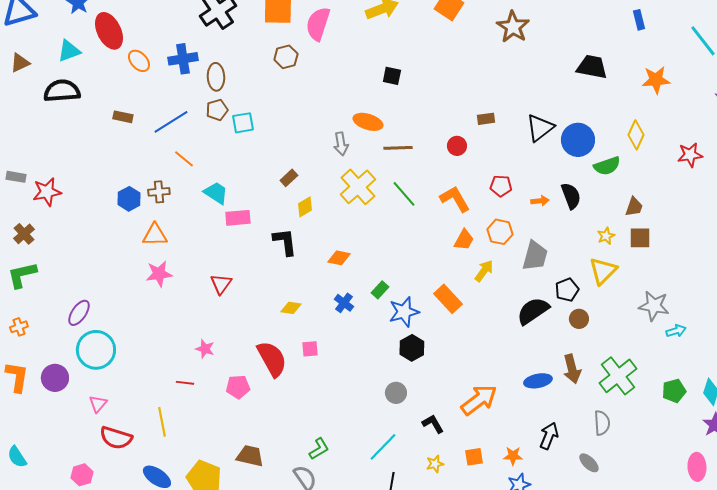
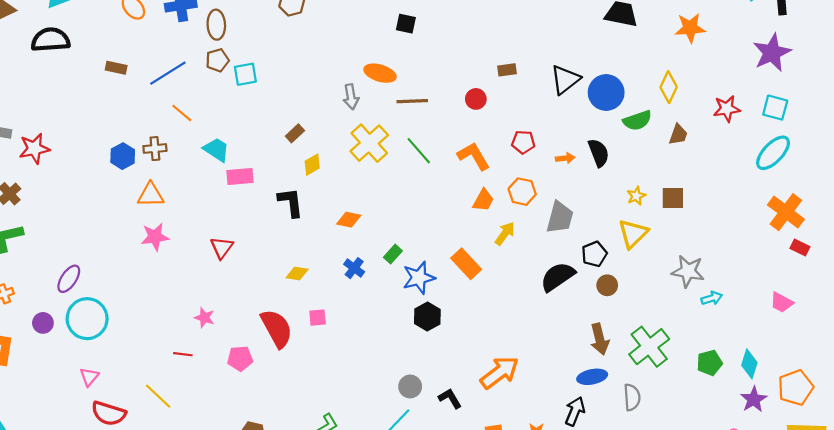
brown trapezoid: (634, 207) -> (678, 135), moved
purple circle: (55, 378) -> (43, 323), moved, size x0.7
blue ellipse: (538, 381) -> (592, 377), moved
gray circle: (396, 393) -> (410, 386), moved
yellow line: (162, 422) -> (158, 396), turned -36

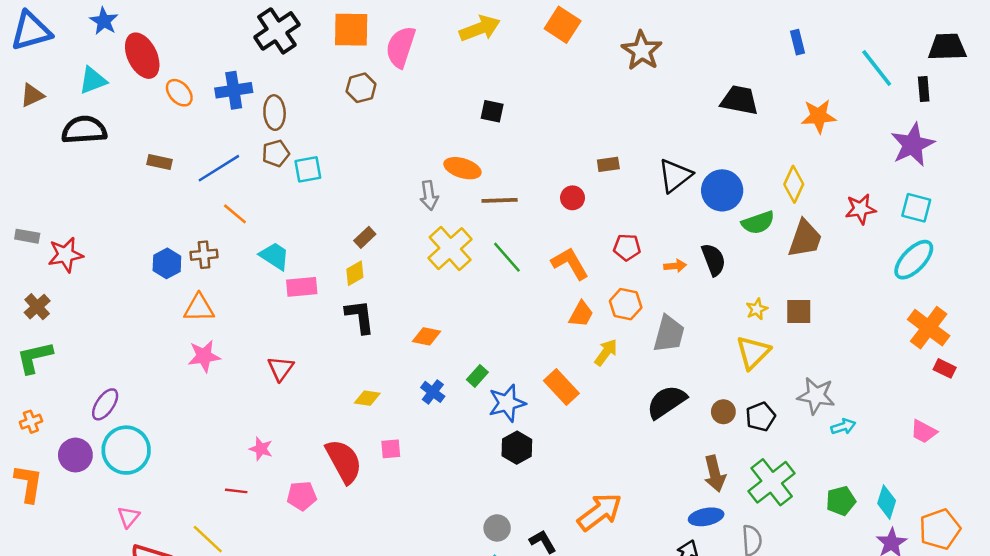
brown trapezoid: (678, 135) -> (805, 239), size x1.6
yellow diamond: (312, 165) -> (355, 273), moved
black pentagon: (594, 254) -> (760, 417), moved
purple circle: (43, 323) -> (75, 455), size x1.4

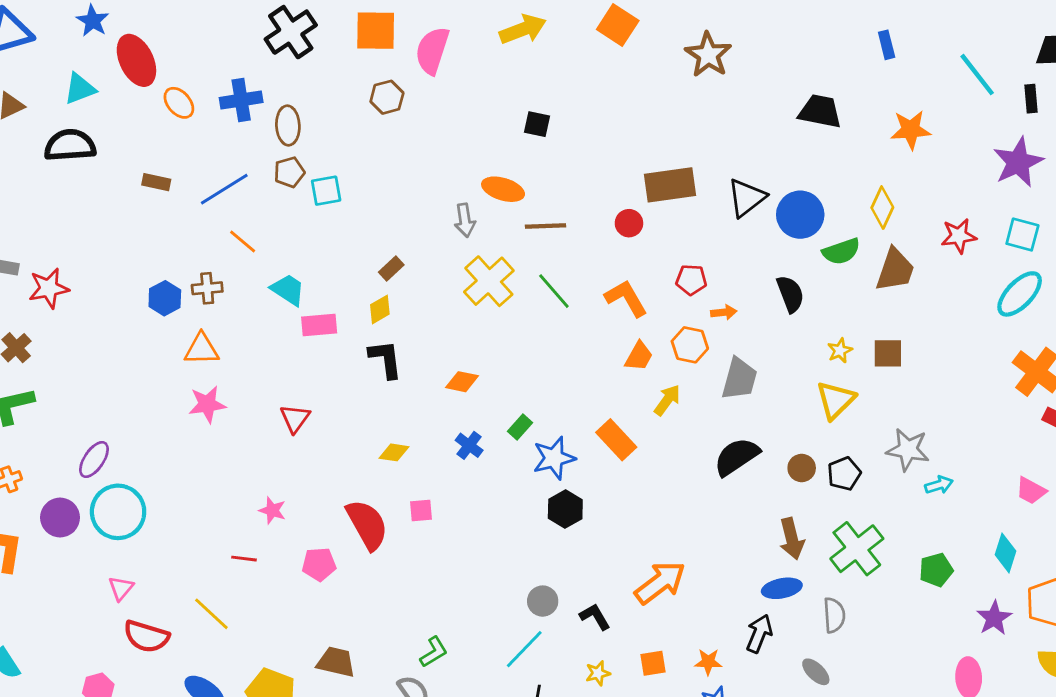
brown rectangle: (608, 164) -> (670, 185), size x2.0
orange arrow: (675, 266) -> (724, 312), moved
cyan diamond: (887, 502) -> (1005, 553), moved

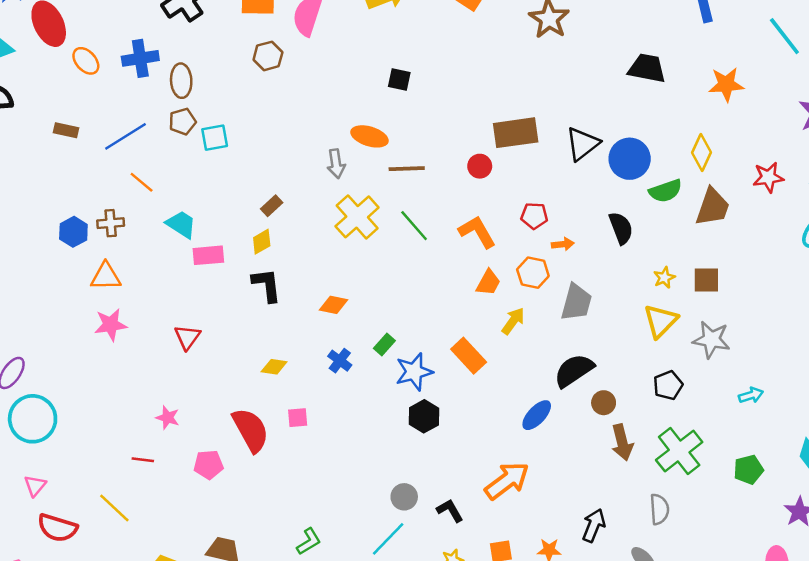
gray star: (908, 450) -> (711, 340), moved
brown circle: (802, 468) -> (604, 403), moved
blue ellipse: (782, 588) -> (537, 415), moved, turned -36

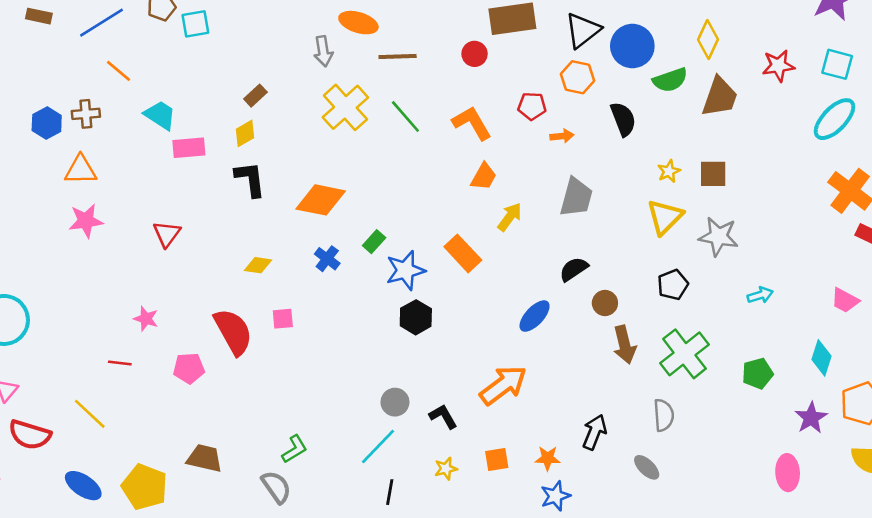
orange hexagon: (533, 273) -> (578, 77), moved
orange diamond: (334, 305) -> (321, 200), size x1.6
black semicircle: (574, 371) -> (574, 269), size x0.7

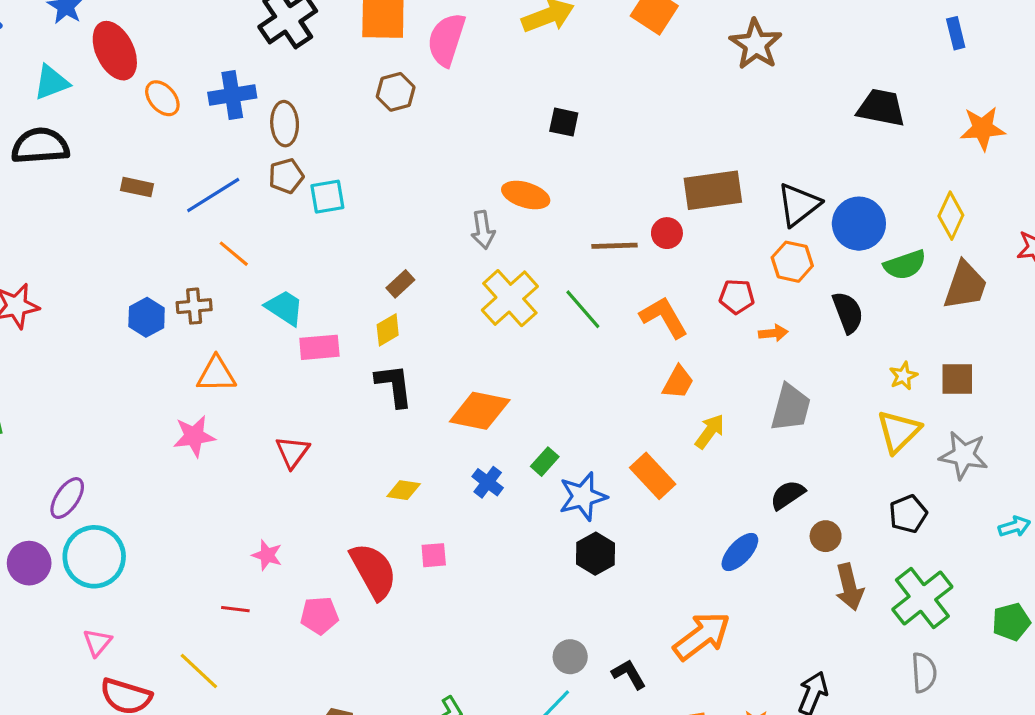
brown line: (398, 56) -> (615, 246), moved
orange triangle: (81, 170) -> (216, 374), moved
gray semicircle: (664, 415) -> (924, 673), moved

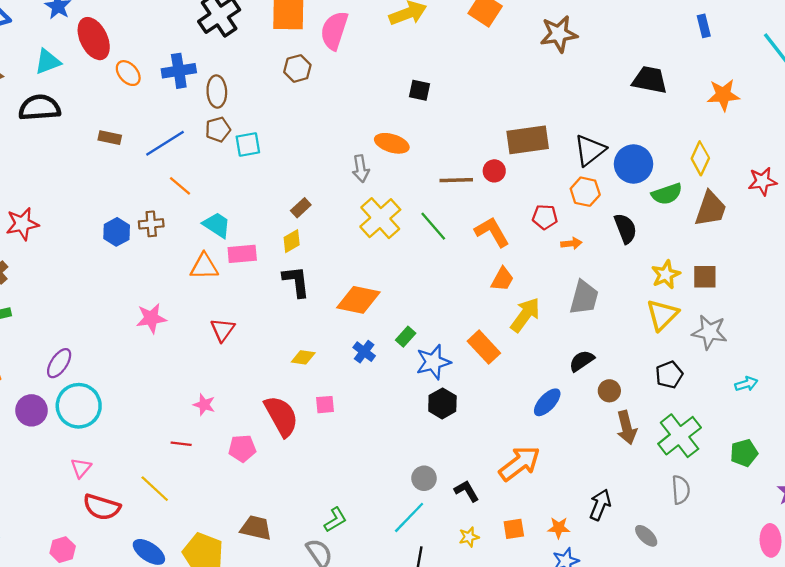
brown star: (756, 44) -> (559, 34), turned 30
orange triangle: (216, 374) -> (204, 266), moved
yellow star: (903, 376) -> (666, 275), size x1.4
yellow arrow: (710, 431) -> (525, 315), size x1.4

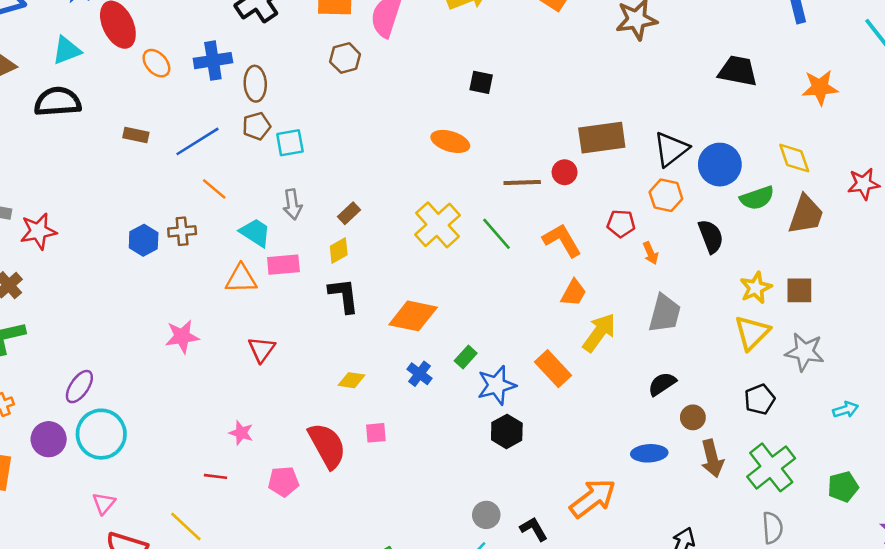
yellow diamond: (700, 158) -> (794, 158), turned -44
gray arrow: (361, 169) -> (292, 204), moved
orange arrow: (571, 243) -> (651, 253), turned 72
blue ellipse: (547, 402) -> (649, 453), moved, turned 44

